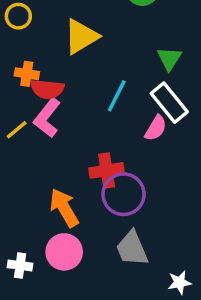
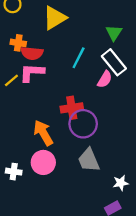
pink L-shape: (47, 118) -> (32, 73), turned 55

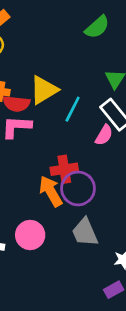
yellow triangle: (55, 18) -> (44, 90), moved
orange arrow: (43, 133) -> (51, 191), moved

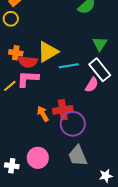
cyan line: (73, 109) -> (69, 66), turned 54
orange arrow: (51, 191) -> (43, 114), moved, size x0.7

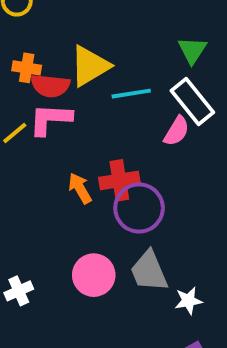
pink circle: (38, 158) -> (94, 275), moved
white cross: (12, 166) -> (19, 291), turned -32
white star: (106, 176) -> (188, 301), moved

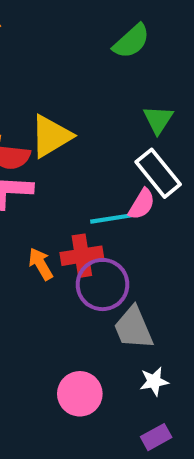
cyan line: (131, 94) -> (111, 219), moved
gray trapezoid: (149, 271) -> (133, 328), moved
pink circle: (94, 275) -> (80, 394), moved

